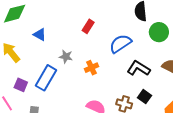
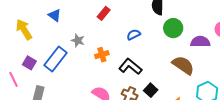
blue semicircle: (120, 44) -> (134, 35), size x0.6
black L-shape: (139, 68) -> (130, 66), moved

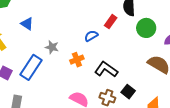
red rectangle: (104, 13) -> (111, 22), moved
blue semicircle: (134, 35) -> (91, 36), moved

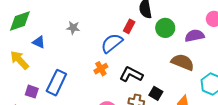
blue triangle: (27, 24) -> (39, 42), moved
blue semicircle: (91, 36) -> (112, 43), size x1.6
gray star: (52, 47) -> (73, 28), moved

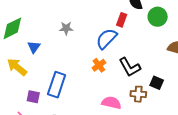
blue triangle: (39, 42) -> (34, 47), turned 48
black L-shape: (131, 74) -> (130, 67), turned -140

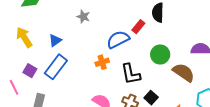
green circle: (158, 17) -> (160, 54), moved
blue triangle: (34, 47) -> (55, 40), moved

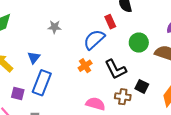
red rectangle: (138, 27) -> (110, 22), turned -48

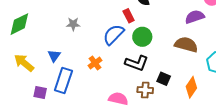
green circle: (139, 43) -> (142, 37), moved
orange cross: (85, 66) -> (95, 63), moved
black L-shape: (116, 69) -> (137, 63), turned -40

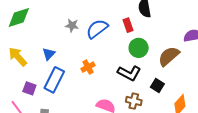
blue semicircle: (114, 35) -> (97, 29), moved
brown semicircle: (186, 45) -> (169, 56), moved, turned -65
black square: (164, 79) -> (157, 85), moved

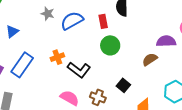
blue triangle: (49, 54) -> (12, 31), moved
brown semicircle: (169, 56) -> (150, 59), moved, size x0.7
black L-shape: (129, 73) -> (79, 70), moved

